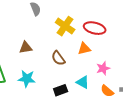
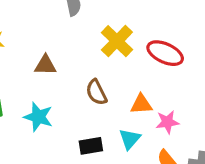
orange triangle: (84, 49) -> (141, 104), moved
cyan triangle: (83, 82) -> (130, 139), turned 32

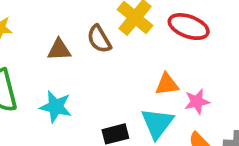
brown semicircle: (96, 92) -> (99, 39), moved
cyan triangle: (130, 139) -> (157, 123), size x1.4

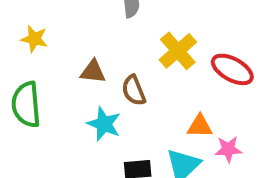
brown semicircle: (99, 39) -> (134, 90), moved
cyan star: (56, 107) -> (104, 124), moved

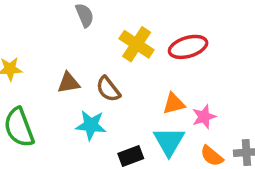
red ellipse: (232, 69) -> (188, 47), turned -30

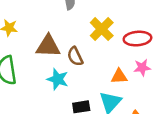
brown triangle: (69, 83) -> (48, 46), size x1.5
pink star: (204, 117) -> (142, 68), moved

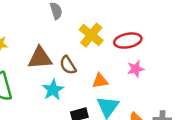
orange triangle: (119, 76) -> (100, 81), moved
cyan star: (58, 79) -> (53, 90), turned 30

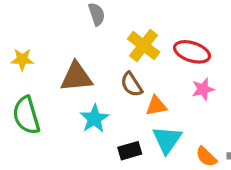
red ellipse: (128, 41) -> (192, 52), turned 30
brown semicircle: (68, 65) -> (132, 84), moved

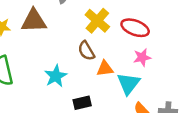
brown triangle: (76, 77) -> (34, 21), moved
cyan triangle: (167, 140) -> (128, 84), moved

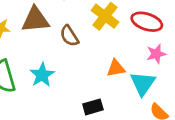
brown semicircle: (86, 51) -> (69, 36), moved
cyan star: (56, 76) -> (42, 75), moved

